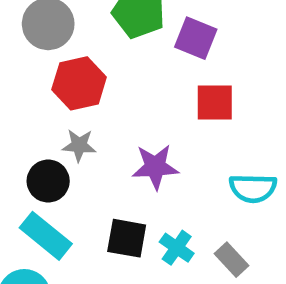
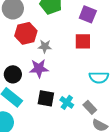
purple square: (196, 38) -> (88, 14), moved
gray star: (79, 145) -> (45, 46), moved
purple star: (155, 167) -> (39, 68), moved

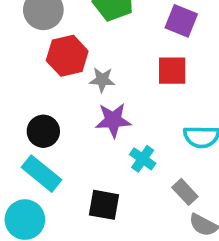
purple star: (39, 68) -> (113, 120), moved
black square: (46, 98) -> (104, 205), moved
cyan cross: (67, 102) -> (143, 159), moved

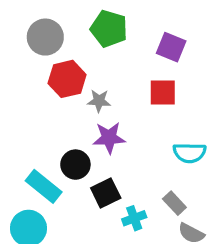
black circle: (43, 131) -> (75, 165), moved
cyan cross: (143, 159) -> (134, 218), moved, turned 35
black square: (104, 205) -> (106, 193), moved, turned -36

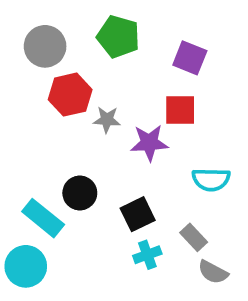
purple star: (109, 138) -> (149, 143), moved
black square: (106, 193) -> (138, 214), moved

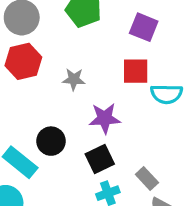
red hexagon: (70, 95) -> (23, 61), moved
purple star: (149, 143) -> (105, 118), moved
cyan semicircle: (211, 179) -> (166, 94), moved

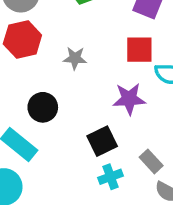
purple star: (105, 118) -> (129, 99), moved
black circle: (51, 141) -> (43, 107), moved

